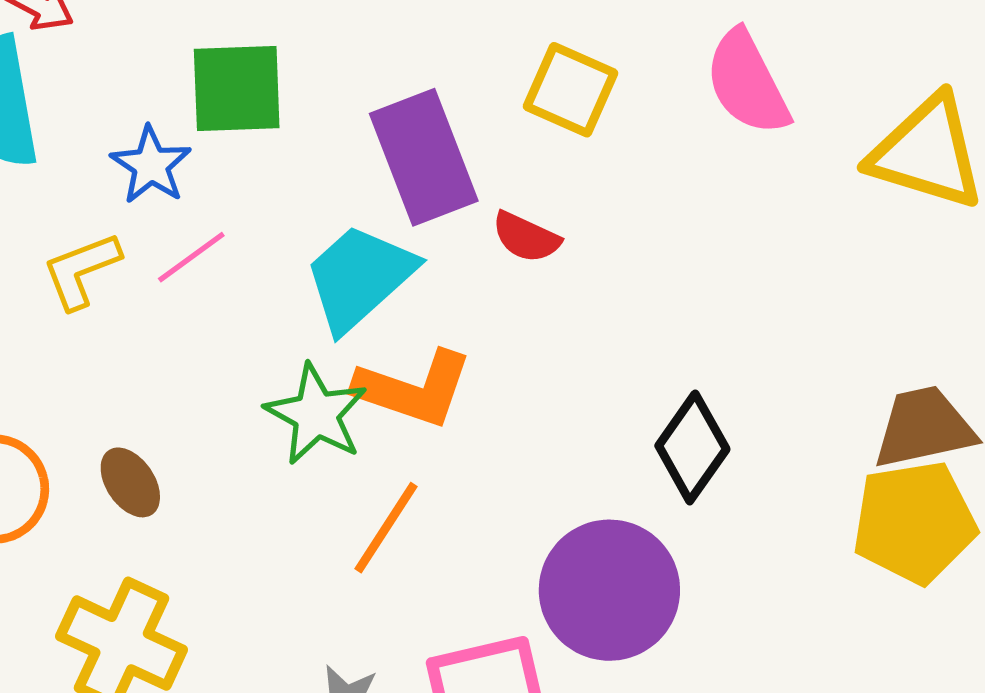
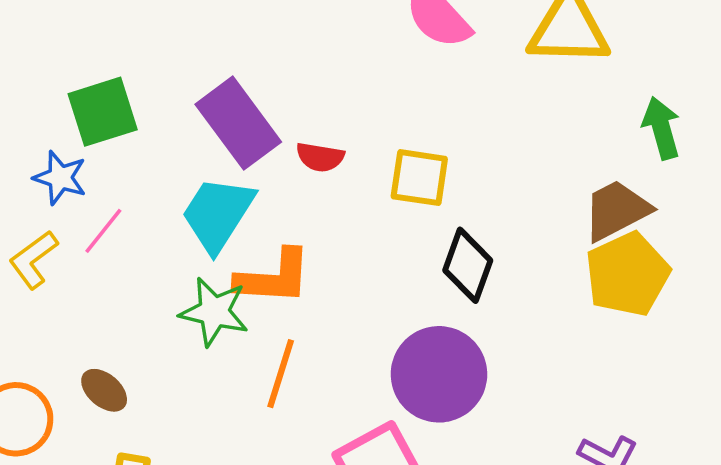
yellow square: (570, 90) -> (419, 178), moved

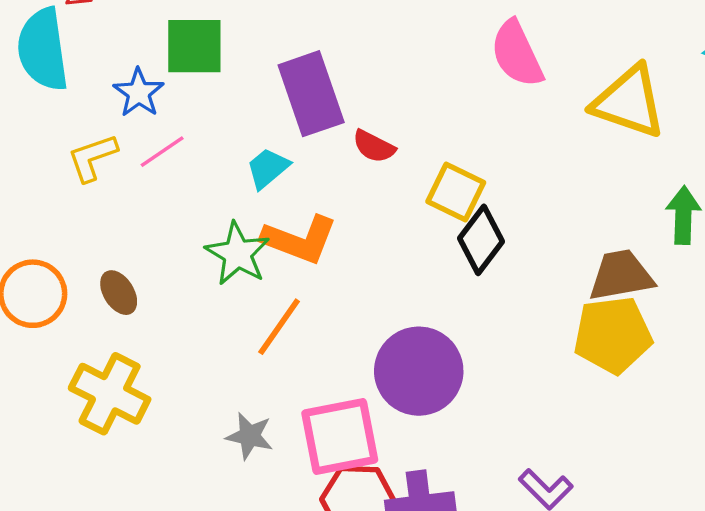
cyan trapezoid: (218, 214) -> (268, 168), size x0.6
black diamond: (468, 265) -> (481, 240), moved

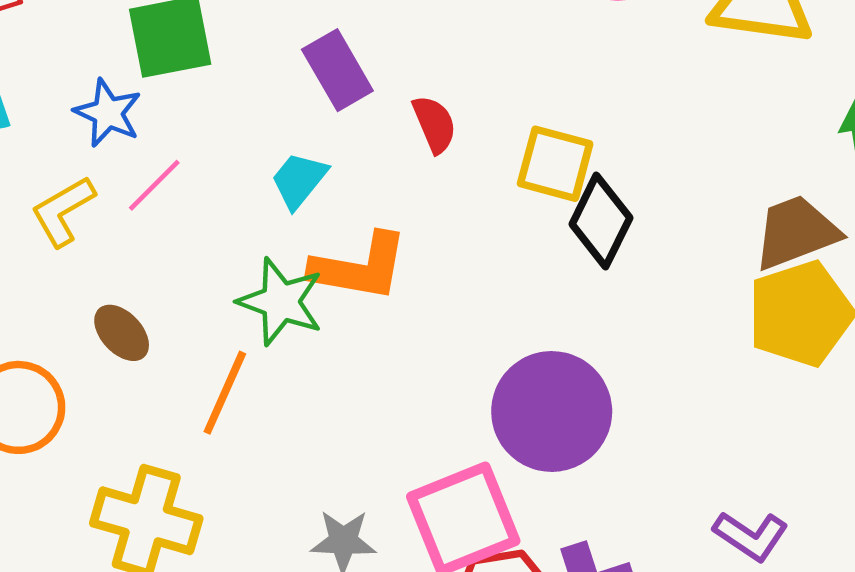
purple rectangle: (311, 94) -> (337, 70), size x0.7
red semicircle: (374, 146) -> (434, 124), turned -129
brown ellipse: (119, 293) -> (122, 333), moved
orange line: (279, 327) -> (225, 393), moved

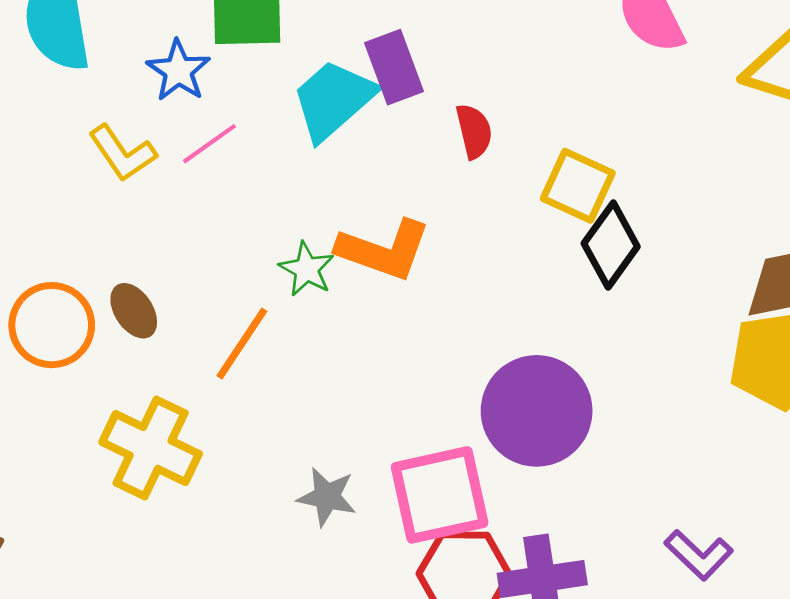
cyan trapezoid: (299, 180) -> (333, 100), moved, size x1.6
yellow L-shape: (63, 211) -> (122, 153), turned -104
green star: (281, 302) -> (307, 269), size x0.7
brown ellipse: (122, 333) -> (134, 311), moved

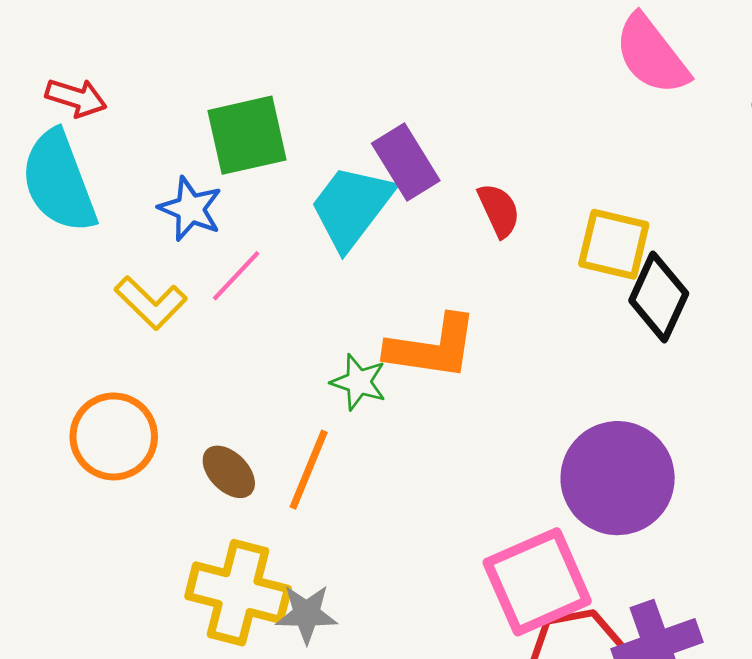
brown ellipse: (134, 311) -> (229, 472), moved
orange circle: (52, 325) -> (114, 436), moved
gray star: (327, 497) -> (307, 614), moved

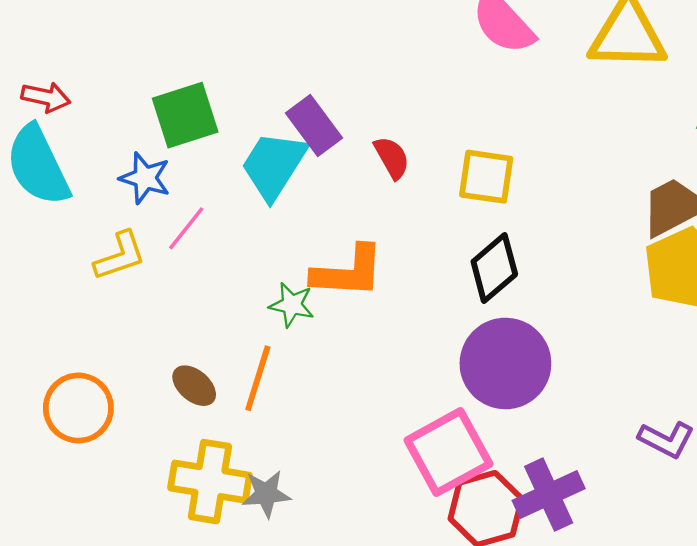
black diamond: (659, 297) -> (494, 268), moved, turned 30
yellow L-shape: (151, 303) -> (120, 256), turned -58
orange circle: (114, 436) -> (78, 408), moved

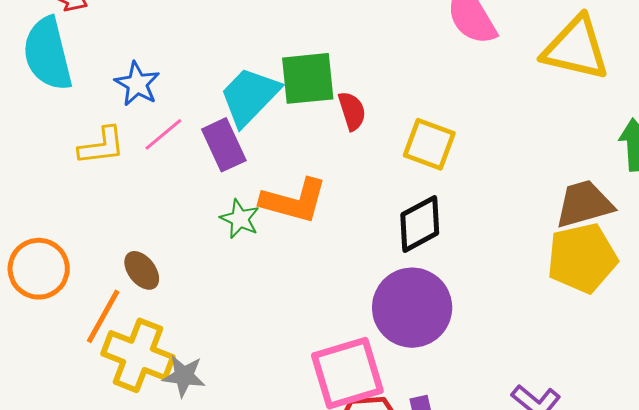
green square: (185, 115) -> (308, 78), moved
purple rectangle: (314, 126) -> (224, 145), moved
orange line: (258, 378) -> (103, 316), moved

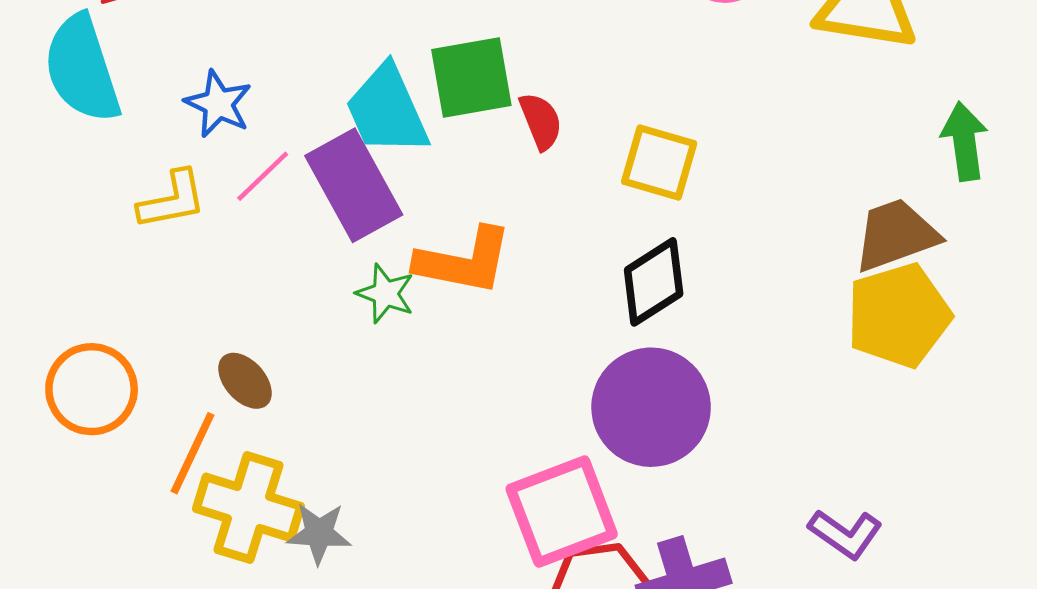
cyan trapezoid: (250, 96) -> (387, 110), turned -64
purple rectangle: (224, 145) -> (354, 185), size x1.4

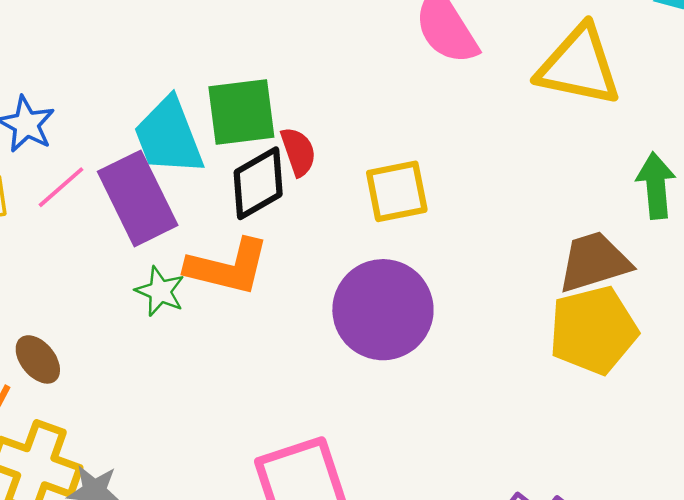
yellow square: (659, 163) -> (397, 191), turned -30
black diamond: (654, 282) -> (258, 183), moved
purple circle: (651, 407) -> (383, 310), moved

